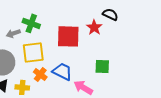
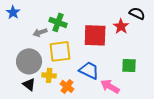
orange cross: (40, 74) -> (67, 86), moved
yellow cross: (22, 87) -> (49, 75), moved

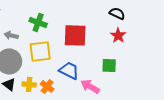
red star: (121, 26) -> (118, 35), moved
gray arrow: (40, 32) -> (11, 35), moved, turned 32
yellow cross: (49, 75) -> (29, 84), moved

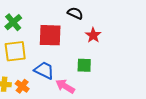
black semicircle: (117, 13) -> (75, 13), moved
green cross: (38, 22) -> (13, 22), turned 30

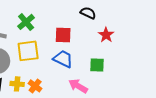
red square: (50, 35) -> (63, 35), size x0.7
blue trapezoid: (44, 70) -> (63, 59), moved

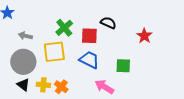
black semicircle: (88, 13) -> (108, 23), moved
green cross: (26, 22) -> (64, 28), moved
red star: (106, 35) -> (144, 36), moved

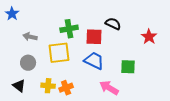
green cross: (64, 28) -> (69, 29), turned 30
gray circle: (23, 62) -> (28, 63), size x0.6
black triangle: (23, 85) -> (19, 86), moved
orange cross: (61, 87) -> (66, 88), turned 32

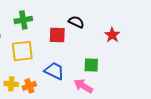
green cross: (69, 29) -> (23, 20), moved
blue trapezoid: (94, 61) -> (54, 71), moved
pink arrow: (109, 88) -> (83, 86), moved

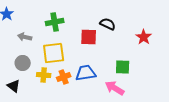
blue trapezoid: (54, 71) -> (86, 73), turned -35
yellow cross: (11, 84) -> (44, 75), moved
orange cross: (29, 86) -> (64, 77), moved

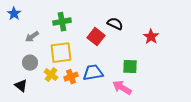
gray arrow: (25, 37) -> (32, 37), turned -48
red square: (89, 37) -> (96, 37), turned 36
yellow cross: (44, 75) -> (51, 75), turned 32

